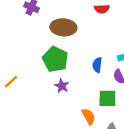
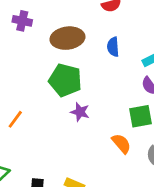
blue semicircle: (97, 65) -> (113, 47), moved

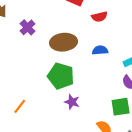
purple cross: (22, 21) -> (28, 27), turned 32
blue semicircle: (113, 47) -> (100, 50), turned 88

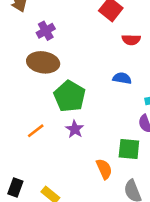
brown ellipse: (63, 42) -> (43, 62), moved
orange line: (20, 106) -> (36, 131), moved

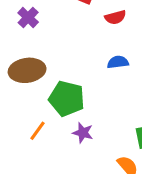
purple cross: (46, 31) -> (28, 17), moved
orange line: (36, 131) -> (37, 131), moved

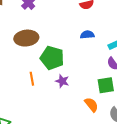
orange line: (37, 131) -> (32, 79), turned -48

